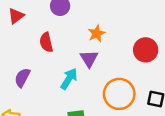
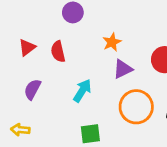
red triangle: (16, 16) -> (27, 48), moved
purple triangle: (89, 59) -> (123, 69), moved, turned 36

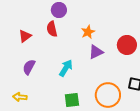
red semicircle: (58, 52) -> (52, 29), moved
orange circle: (136, 107) -> (108, 95), moved

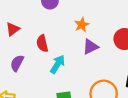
red semicircle: (52, 29) -> (42, 43), moved

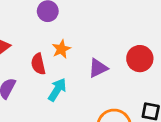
orange star: (82, 25) -> (61, 49), moved

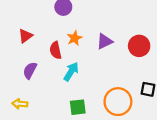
purple triangle: (98, 68) -> (105, 41), moved

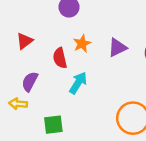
yellow arrow: (20, 104) -> (18, 104), moved
green square: (78, 107) -> (53, 125), moved

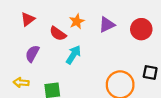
red semicircle: (60, 58) -> (58, 34), turned -42
yellow arrow: (18, 104) -> (21, 83), moved

